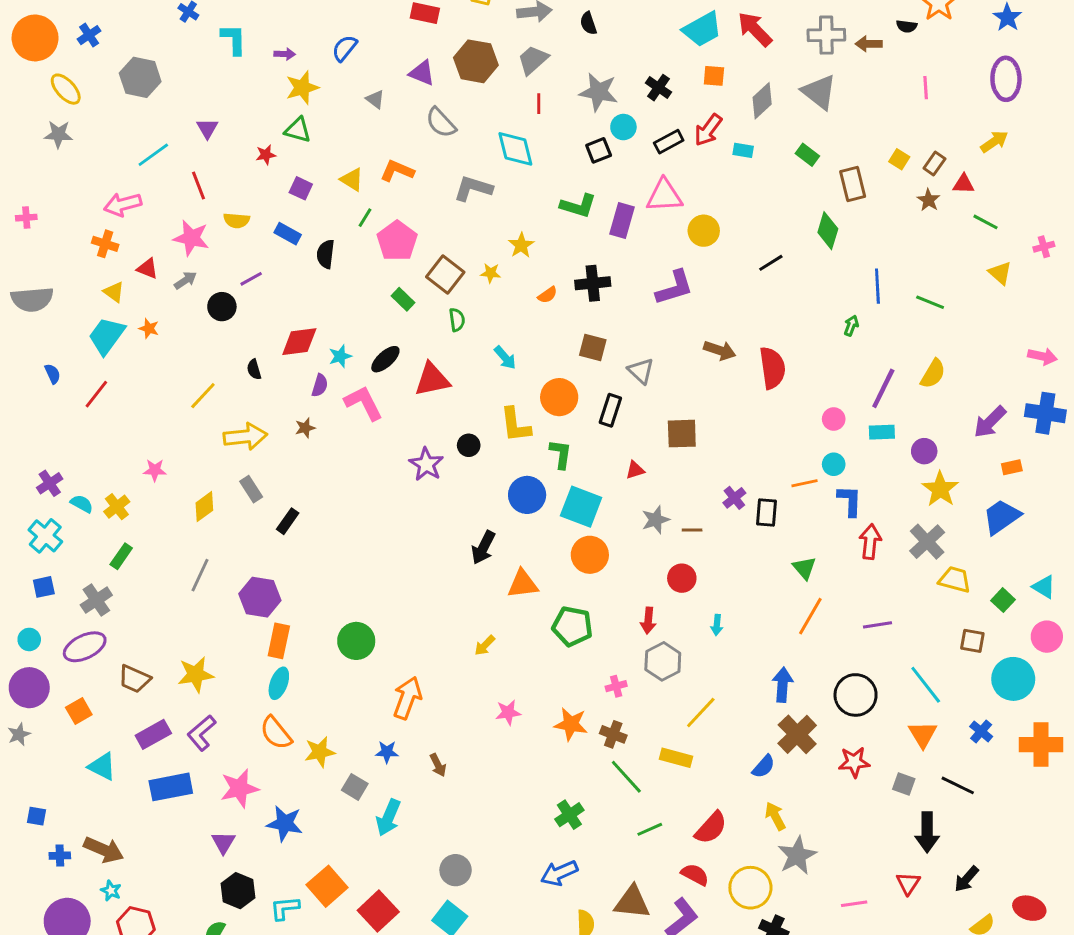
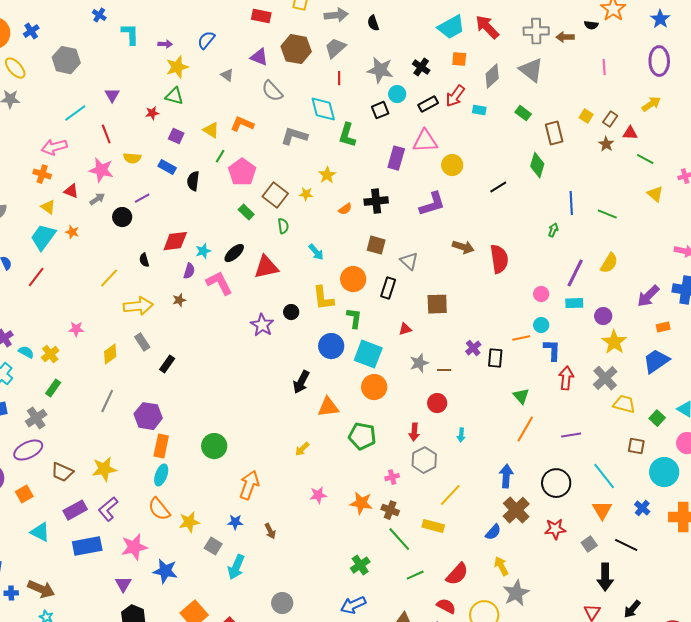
green L-shape: (578, 206) -> (347, 135), moved, turned 90
gray square: (904, 784) -> (589, 544), turned 35

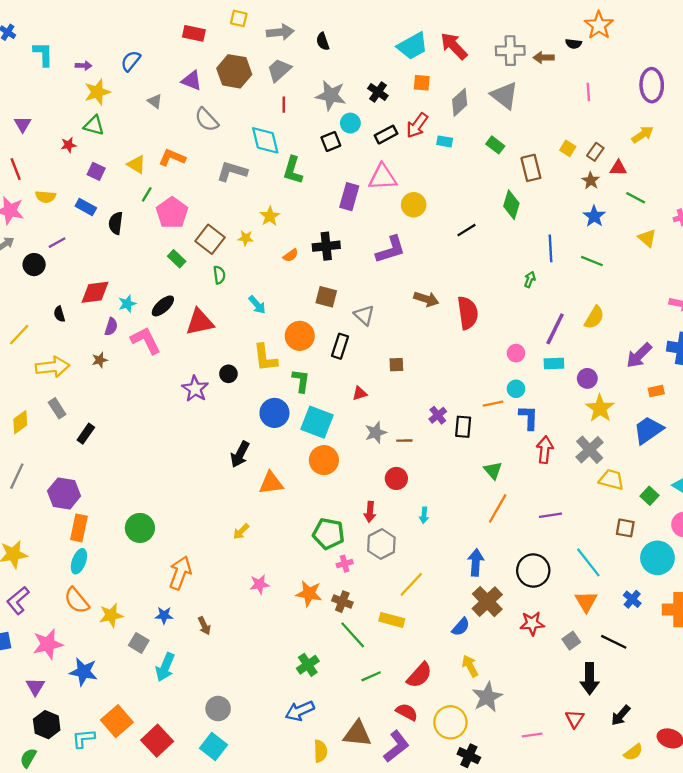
blue star: (660, 19) -> (594, 216), moved
brown square: (437, 304) -> (396, 365), size x0.6
green pentagon: (362, 436) -> (329, 534), moved

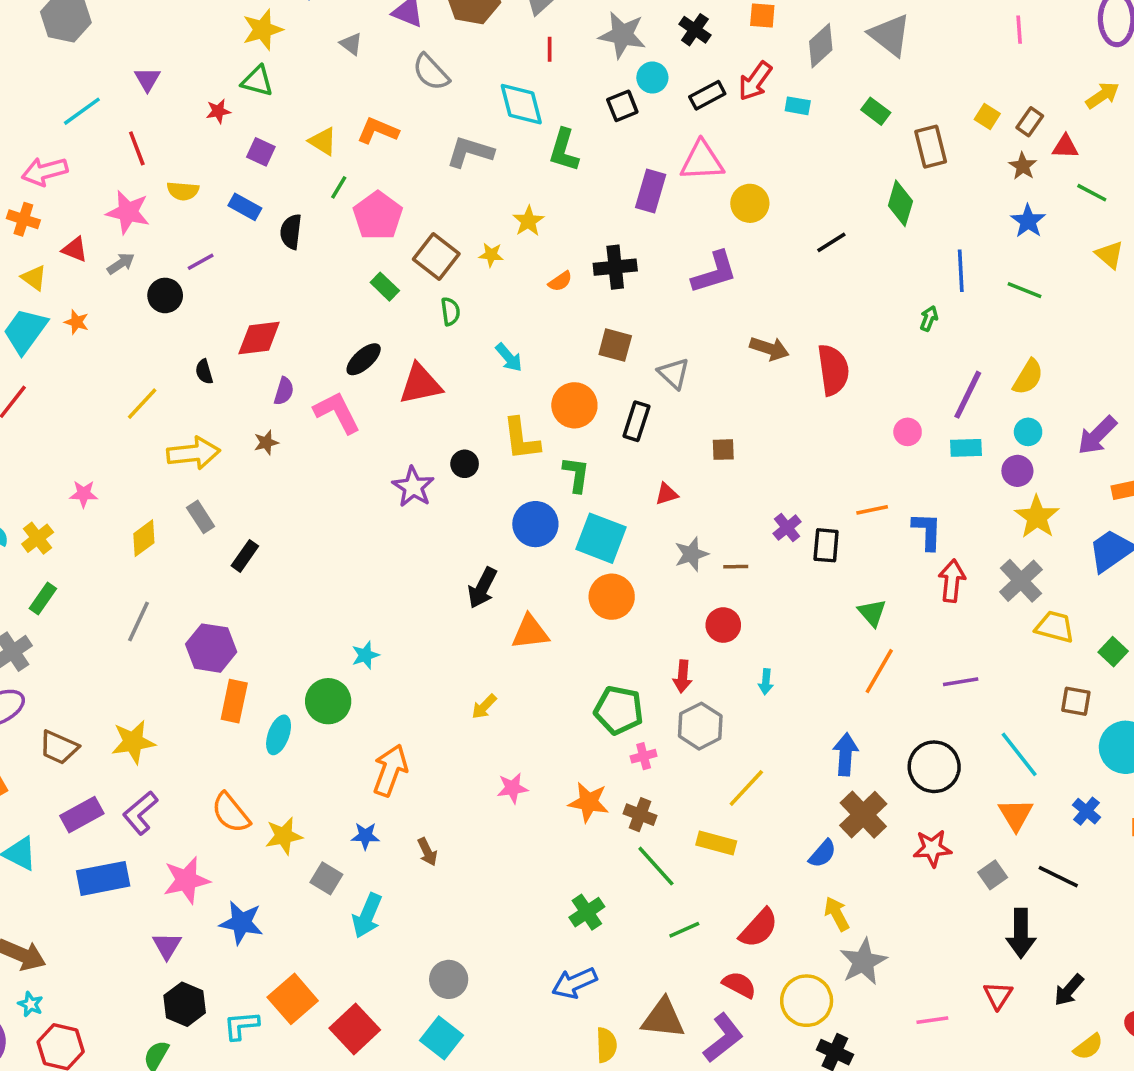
cyan star: (127, 304) -> (365, 655), moved
cyan circle: (516, 389) -> (1028, 432), moved
cyan ellipse: (79, 561) -> (279, 735), moved

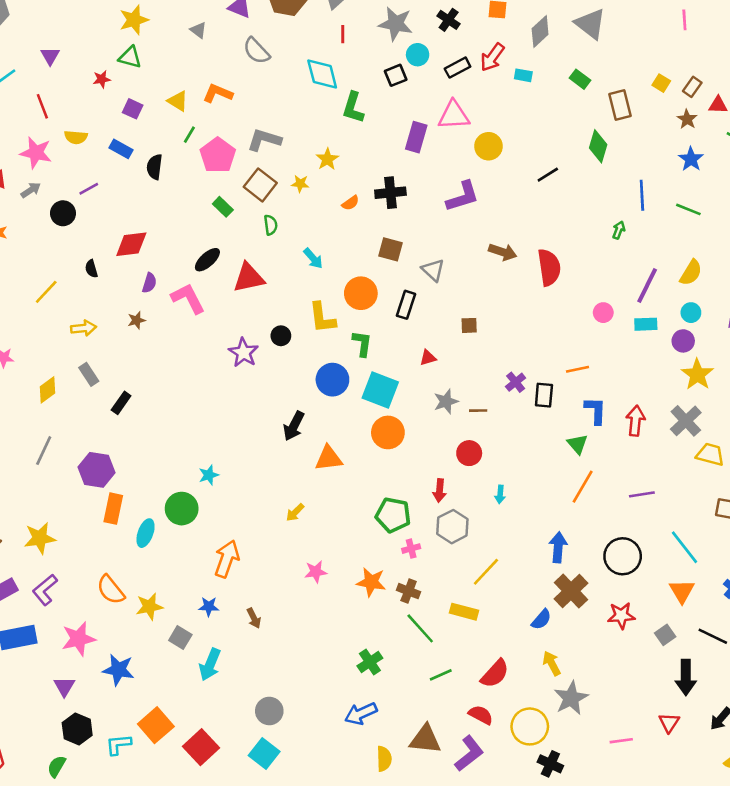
gray L-shape: (470, 152) -> (264, 140), moved
yellow arrow: (193, 453) -> (84, 328), size x0.7
blue L-shape: (927, 531) -> (596, 411), moved

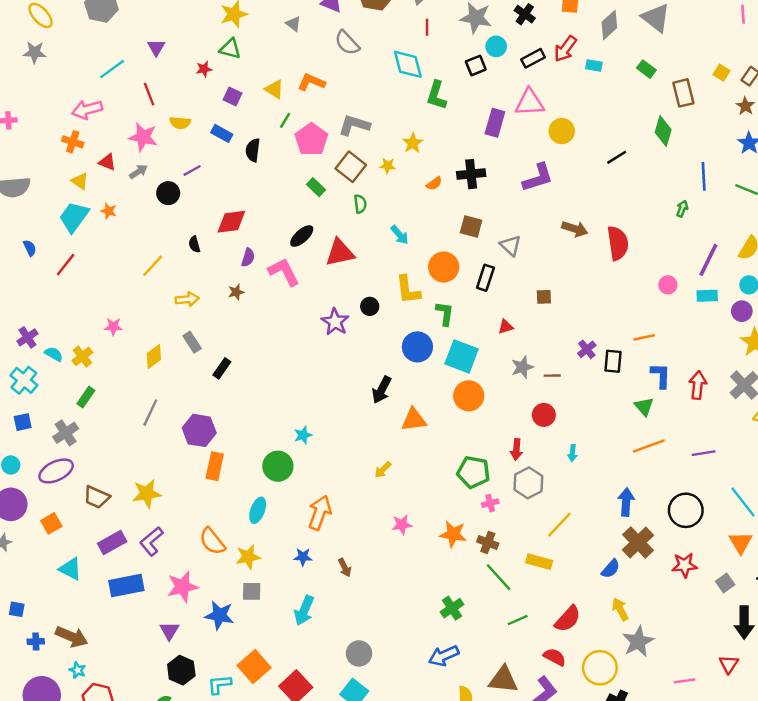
orange line: (583, 487) -> (649, 446), turned 40
cyan ellipse: (146, 533) -> (258, 510), moved
gray square: (180, 637) -> (252, 591), moved, turned -30

